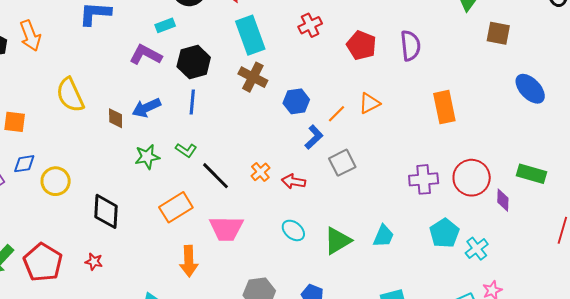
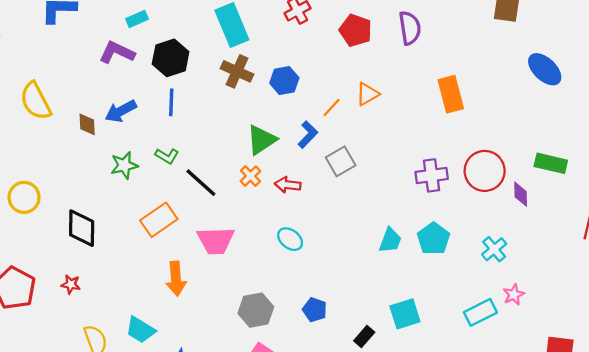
blue hexagon: (296, 101) -> (284, 81), moved
cyan pentagon: (444, 233) -> (433, 239), moved
green triangle: (338, 241) -> (261, 140), moved

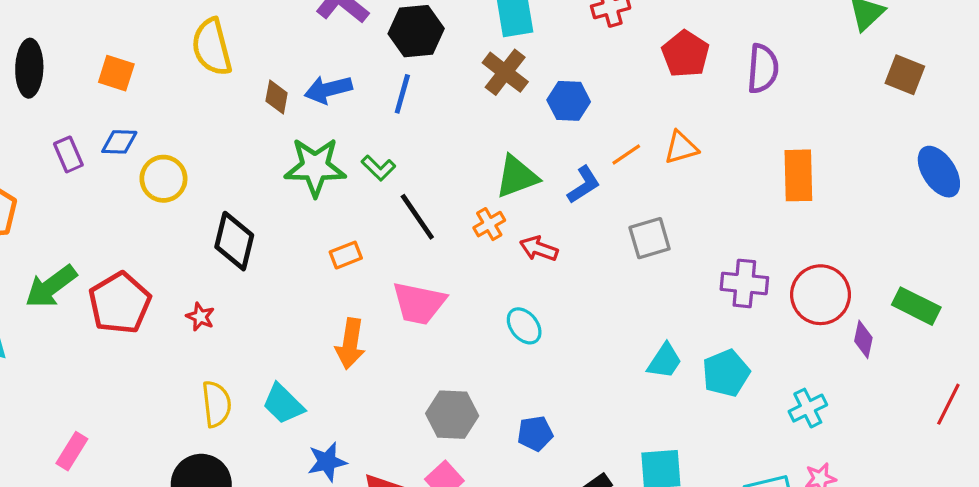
gray square: (341, 161) -> (650, 238), moved
green star: (124, 165) -> (315, 167), size x1.5
orange rectangle: (159, 220) -> (346, 255), size x0.6
blue pentagon: (315, 310) -> (535, 433), turned 30

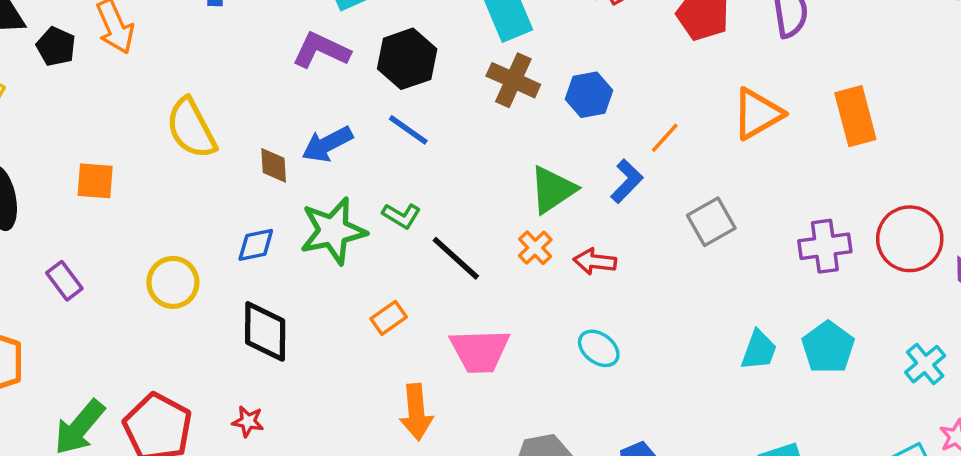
blue line: (402, 94) -> (408, 130), turned -57
blue diamond: (119, 142) -> (256, 245), moved
orange triangle: (681, 148) -> (757, 114), moved, size x1.4

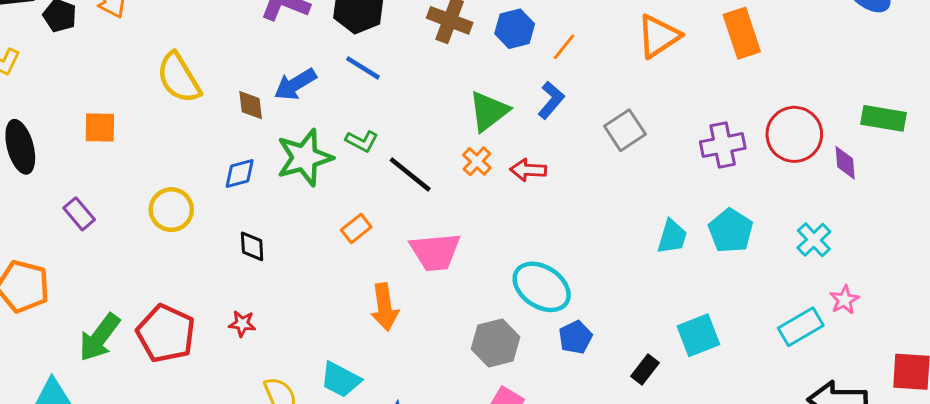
orange line: (665, 138) -> (564, 47), moved
black diamond: (265, 331) -> (252, 246), size x0.6
cyan ellipse: (599, 348) -> (542, 287), moved, size x1.6

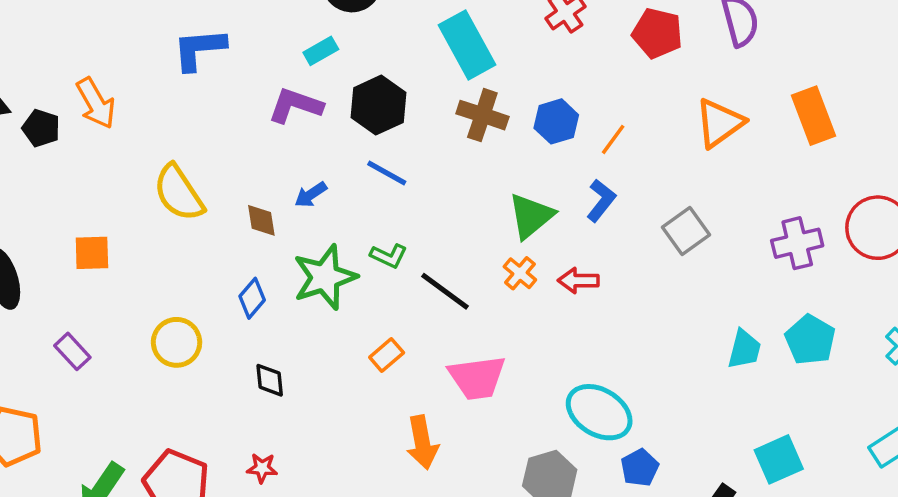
blue arrow: (295, 84) -> (311, 195), size x0.7
blue diamond: (240, 173) -> (252, 298), turned -32

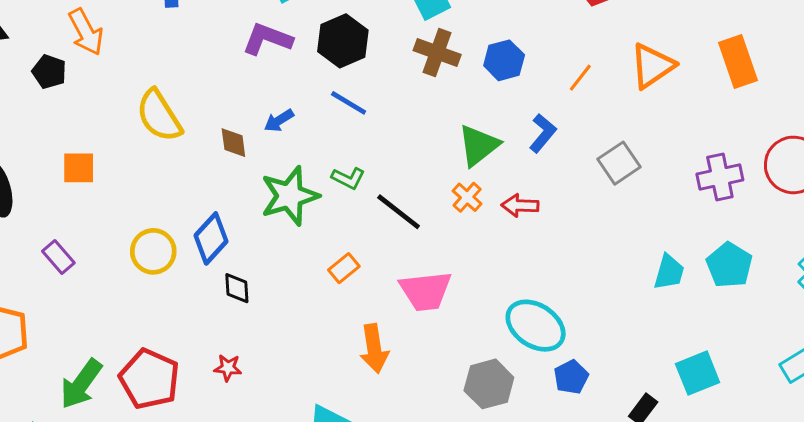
black pentagon: (41, 128) -> (49, 72), moved
orange line: (613, 139) -> (580, 78), moved
blue diamond: (252, 298) -> (211, 238), moved, size x1.4

